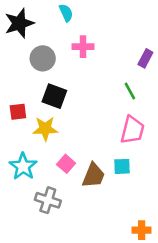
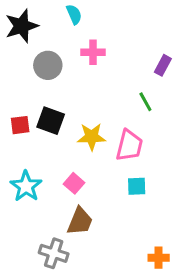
black square: (54, 96) -> (51, 121), moved
yellow star: (45, 129) -> (92, 137), moved
pink trapezoid: (132, 130) -> (129, 145), moved
brown trapezoid: (93, 176) -> (80, 221), moved
gray cross: (48, 200) -> (54, 253), moved

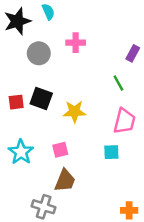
cyan semicircle: (74, 14) -> (48, 12), moved
pink trapezoid: (129, 145) -> (124, 121), moved
pink square: (74, 183) -> (60, 150), turned 35

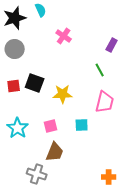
pink cross: (76, 43) -> (64, 36), turned 35
gray circle: (39, 53) -> (15, 49), moved
cyan square: (111, 152) -> (82, 125), moved

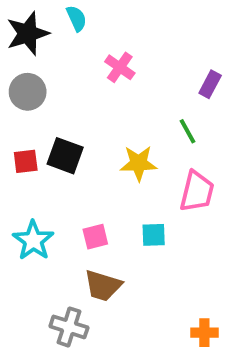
yellow star: (63, 94) -> (139, 163), moved
brown trapezoid: (55, 152) -> (103, 286), turned 85

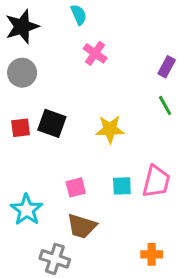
cyan semicircle: (77, 18) -> (79, 15), moved
green line: (188, 131) -> (165, 105), moved
pink trapezoid: (197, 191) -> (156, 181), moved
cyan star: (33, 240) -> (27, 210), moved
orange cross: (204, 333) -> (152, 254), moved

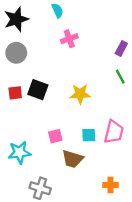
pink cross: (95, 53) -> (69, 39), turned 35
cyan star: (27, 210) -> (19, 152), turned 30
brown trapezoid: (82, 226) -> (73, 159), moved

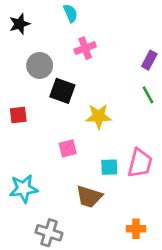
black star: (16, 19) -> (20, 24), size x0.7
gray circle: (16, 53) -> (40, 65), moved
black square: (38, 90) -> (62, 91), moved
pink square: (55, 136) -> (68, 148), moved

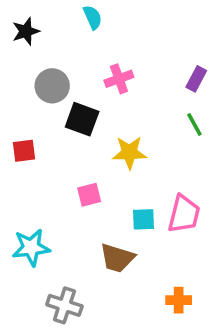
pink cross: (85, 48) -> (119, 79), moved

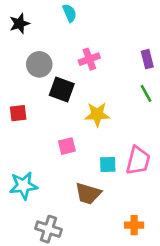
purple rectangle: (196, 79) -> (147, 59), turned -42

